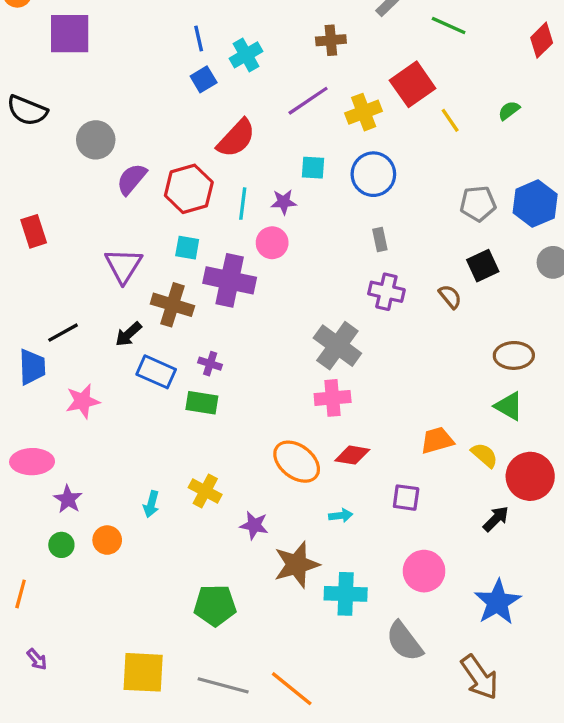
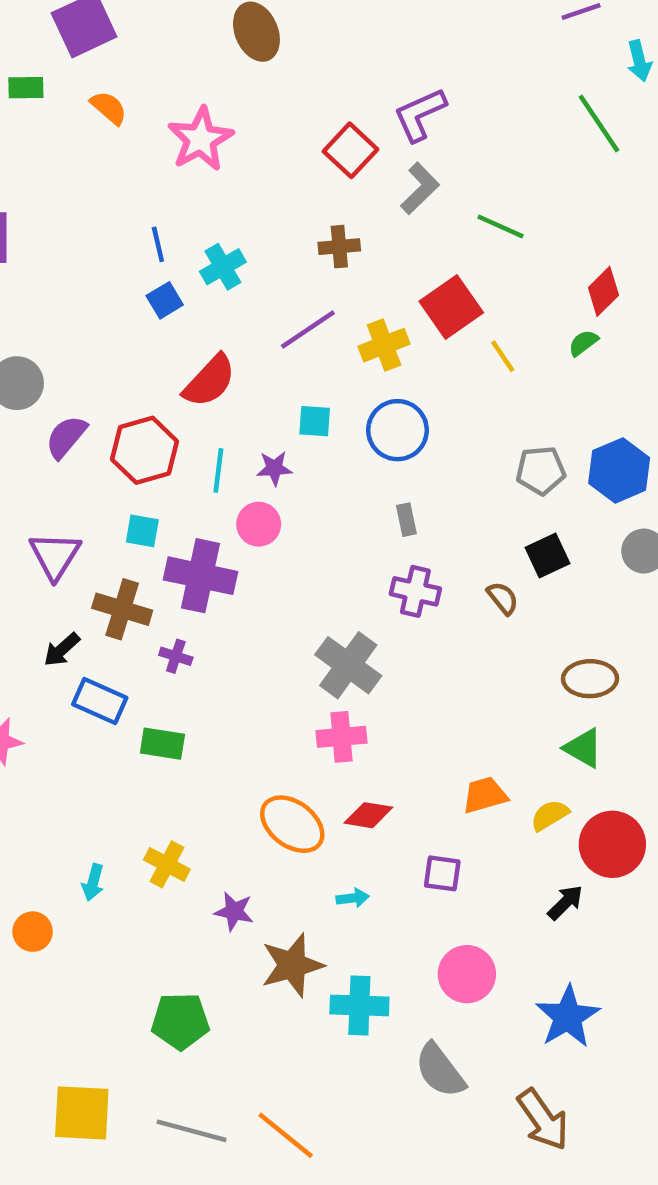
red diamond: (542, 40) -> (603, 291), moved
purple cross: (210, 364) -> (176, 656), moved
yellow semicircle: (484, 455) -> (550, 815), turned -72

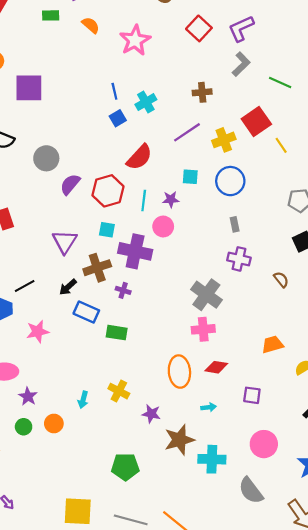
red square: (350, 150) -> (199, 28), moved
brown semicircle: (503, 598) -> (281, 280), moved
brown cross: (122, 609) -> (97, 268), turned -36
orange trapezoid: (485, 795) -> (273, 344), moved
orange ellipse: (292, 824) -> (179, 372), turned 48

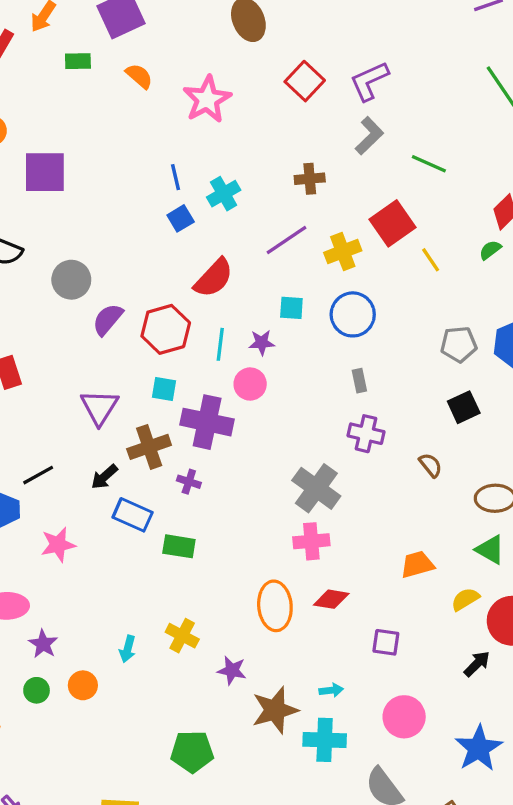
cyan arrow: (209, 407) -> (331, 690), moved

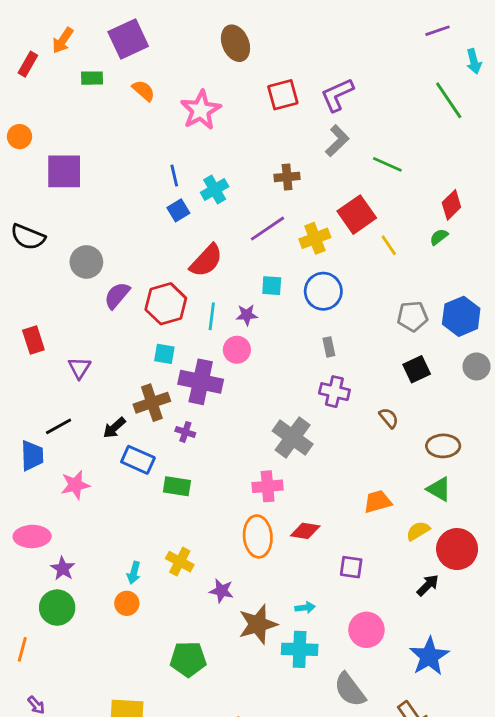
red square: (305, 81) -> (283, 95), turned 32
purple triangle: (99, 407) -> (79, 368), moved, size x0.7
pink cross: (311, 541) -> (268, 486), moved
orange circle: (83, 685) -> (127, 603), moved
green circle: (37, 690) -> (57, 608), size x1.6

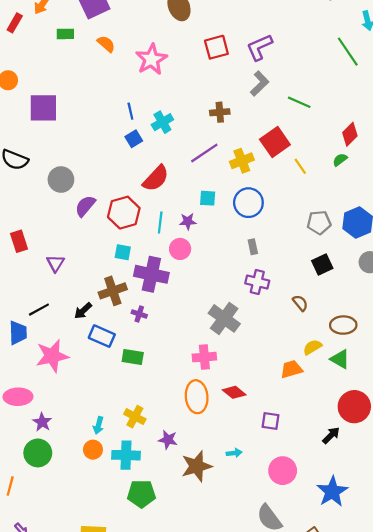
pink star: (75, 485) -> (52, 356), size x1.4
red diamond: (305, 531) -> (234, 392), turned 30
yellow semicircle: (418, 531) -> (312, 347), moved
cyan cross: (300, 649) -> (126, 455), moved

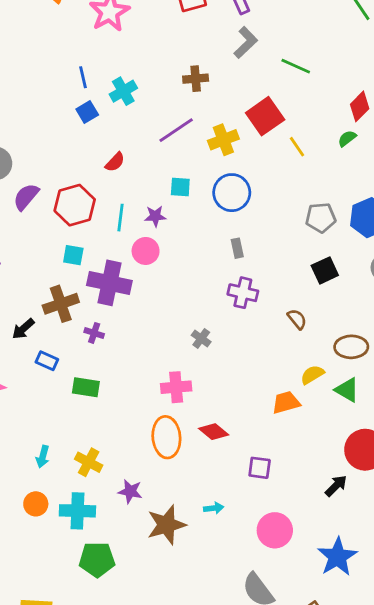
red semicircle: (156, 178) -> (115, 162), size x0.6
gray cross: (224, 318) -> (201, 339), size x0.5
blue rectangle: (102, 336) -> (47, 361), size x0.7
cyan arrow: (98, 425) -> (43, 457), moved

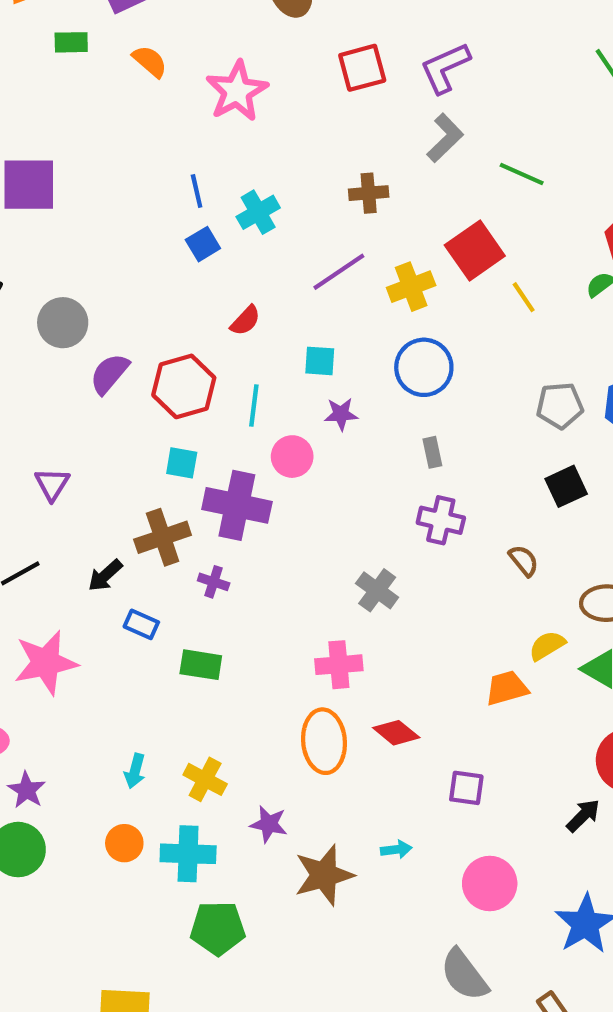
cyan square: (180, 187) -> (320, 361), moved
purple star: (155, 216) -> (341, 414), moved
gray cross: (201, 339) -> (377, 590), size x1.4

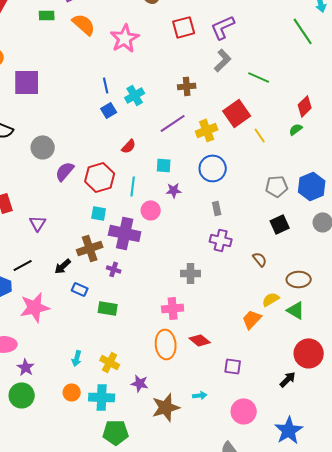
orange semicircle: (150, 61) -> (84, 24), size x1.4
gray cross: (377, 590) -> (191, 273), turned -36
orange trapezoid: (507, 688) -> (252, 319), turned -30

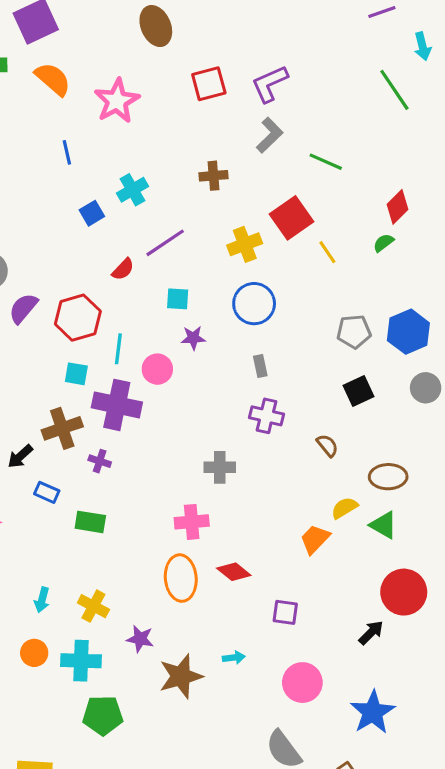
blue line: (106, 85) -> (67, 152), moved
purple line: (173, 123) -> (165, 243), moved
cyan line: (133, 186) -> (118, 349), moved

